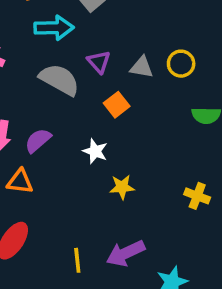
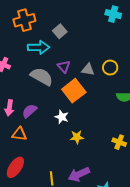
orange square: (117, 105) -> (74, 91), size x1.6

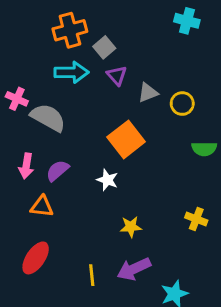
orange cross: (24, 20) -> (70, 30), moved
purple triangle: (64, 67) -> (117, 75), moved
gray triangle: (88, 70) -> (148, 93), moved, turned -32
gray semicircle: (42, 77) -> (48, 118), moved
yellow star: (77, 137) -> (131, 227), moved

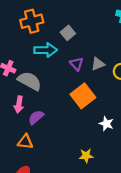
orange cross: (70, 30) -> (32, 21), moved
purple triangle: (117, 75) -> (77, 64), moved
pink arrow: (26, 166) -> (19, 104), moved
white star: (107, 180) -> (106, 124), moved

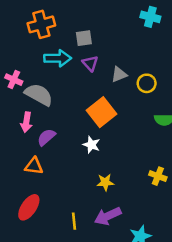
gray square: (68, 33) -> (84, 38), turned 32
purple triangle: (77, 64) -> (90, 63), moved
white star: (106, 124) -> (91, 145), moved

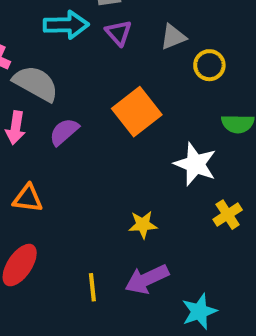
gray triangle: (119, 75) -> (173, 37), moved
purple semicircle: (46, 137) -> (64, 132), moved
white star: (91, 145) -> (195, 164), moved, size x1.5
yellow cross: (158, 176) -> (228, 215), turned 36

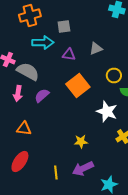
purple triangle: (119, 33) -> (69, 54), moved, turned -40
yellow circle: (209, 65) -> (114, 76), moved

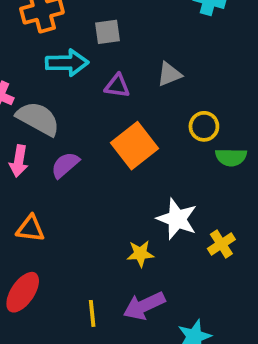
white star: (107, 112) -> (177, 219), moved

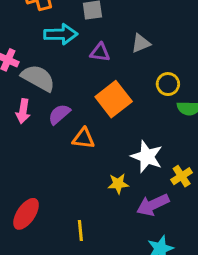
orange triangle: (30, 229) -> (83, 138), moved
purple arrow: (144, 306) -> (153, 205), moved

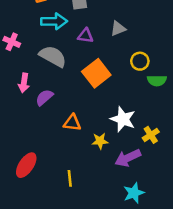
gray semicircle: (38, 78) -> (53, 56), moved
purple semicircle: (59, 114) -> (44, 97), moved
orange triangle: (83, 138) -> (72, 123), moved

